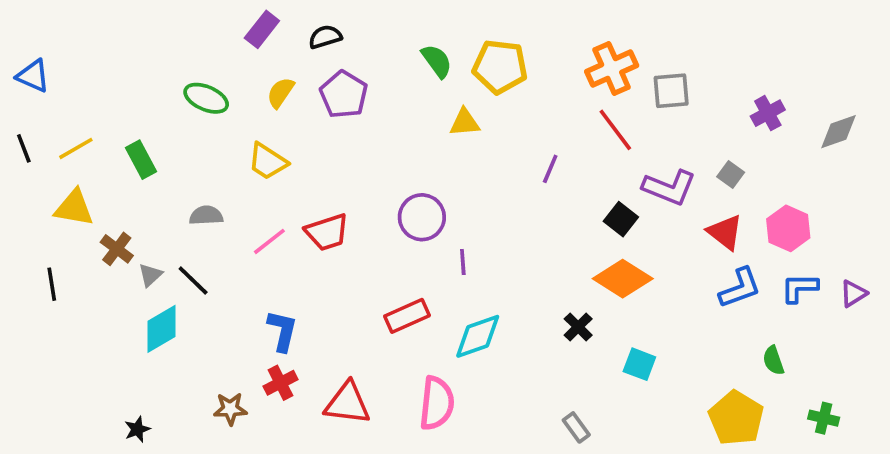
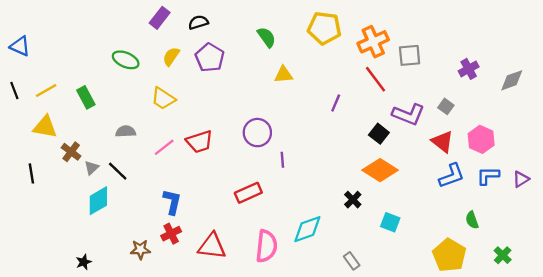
yellow pentagon: (500, 67) -> (324, 28), moved
cyan diamond: (478, 336) -> (307, 229), moved
green cross: (824, 418) -> (503, 255), turned 30

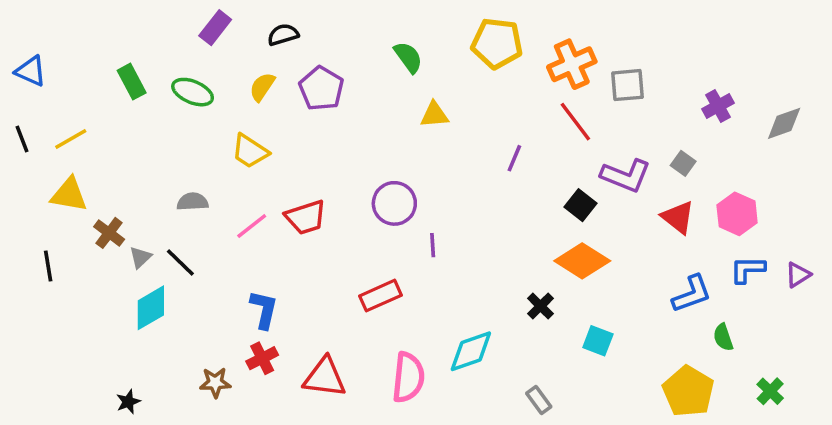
purple rectangle: (160, 18) -> (215, 28), moved
black semicircle: (198, 22) -> (283, 35), moved
green rectangle: (86, 97) -> (132, 82), moved
blue L-shape: (452, 176) -> (692, 294), moved

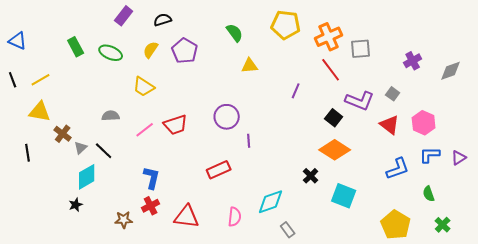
green semicircle: (723, 337) -> (429, 194), moved
cyan square: (598, 341) -> (344, 196), size x1.4
pink semicircle: (408, 377) -> (235, 217), size x0.7
gray rectangle: (539, 400) -> (288, 230), moved
black star: (128, 402) -> (76, 205), moved

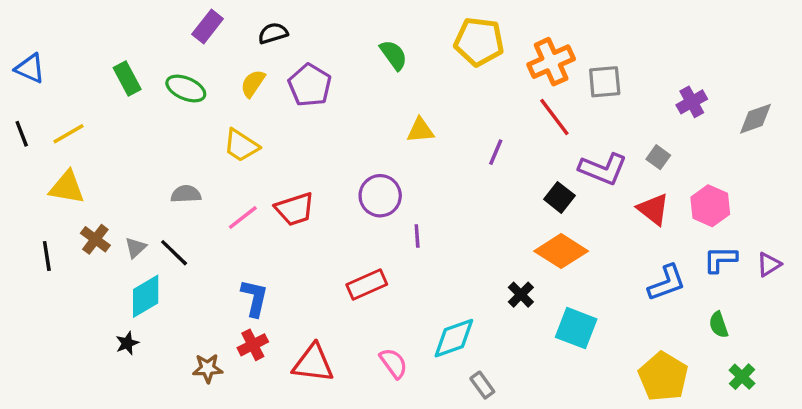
yellow triangle: (250, 66) -> (420, 130), moved
brown cross: (63, 134) -> (95, 239), moved
pink semicircle: (235, 217) -> (394, 363), turned -42

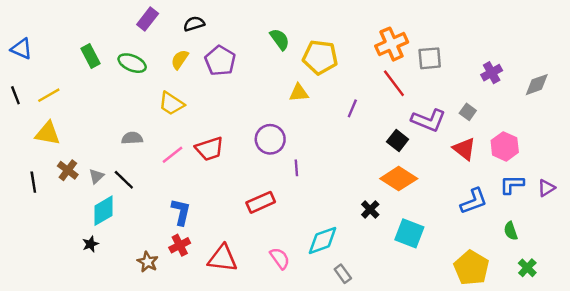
yellow pentagon: (479, 42) -> (320, 57), moved
brown star: (208, 368) -> (148, 262), turned 30

